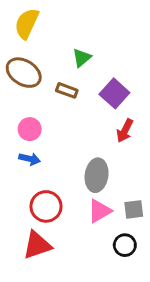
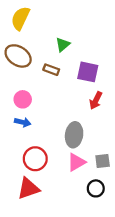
purple square: (114, 93) -> (88, 72), turned -30

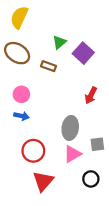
purple square: (88, 72) -> (83, 53), moved, turned 30
gray square: (103, 161) -> (97, 144), moved
red triangle: (28, 188) -> (43, 181), moved, turned -30

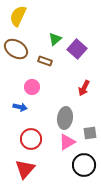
pink circle: (21, 94) -> (32, 87), moved
black circle: (91, 179) -> (84, 165), size x1.5
red triangle: (43, 181) -> (25, 169), moved

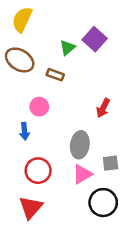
purple square: (77, 49) -> (95, 39), moved
blue arrow: (20, 107) -> (25, 131), turned 72

